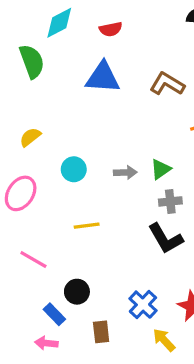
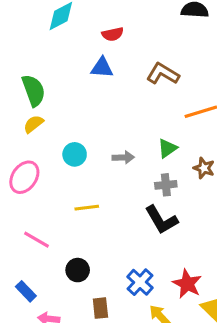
red semicircle: (111, 29) -> (113, 34), moved
green semicircle: (32, 61) -> (33, 90), moved
blue triangle: (103, 77) -> (102, 68), size x0.7
green triangle: (161, 169) -> (167, 148), moved
blue rectangle: (54, 314) -> (26, 291), moved

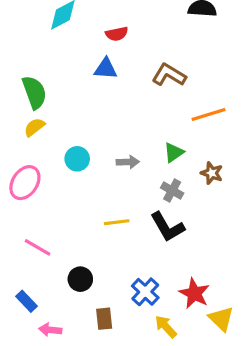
gray cross: (166, 185) -> (172, 190), turned 35
yellow line: (87, 208) -> (117, 222), moved

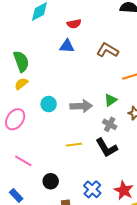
gray arrow: (128, 162) -> (81, 106), size x1.5

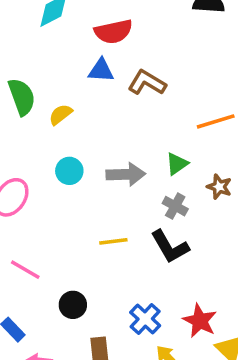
red semicircle: (74, 24) -> (113, 32), size x1.5
brown L-shape: (108, 50) -> (147, 83), moved
yellow semicircle: (21, 84) -> (61, 114), moved

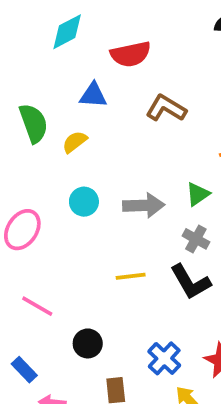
blue triangle: (101, 70) -> (93, 95), moved

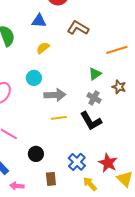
yellow semicircle: (75, 142) -> (43, 48), moved
gray arrow: (144, 205) -> (55, 95), moved

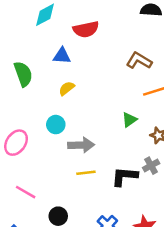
brown L-shape: (78, 28) -> (139, 61), moved
gray cross: (94, 98) -> (151, 166), moved, turned 32
black L-shape: (91, 121) -> (125, 176), turned 125

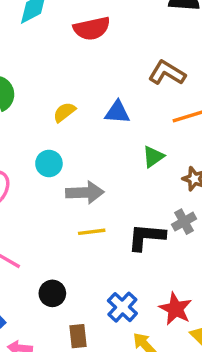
blue triangle: (62, 56) -> (117, 112), moved

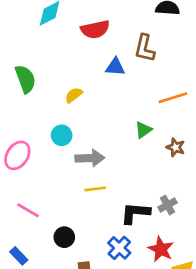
brown L-shape: (167, 73) -> (145, 48), moved, turned -108
blue triangle: (117, 112) -> (115, 67), moved
gray cross: (184, 222) -> (167, 205), moved
black L-shape: (146, 237) -> (135, 213), moved

